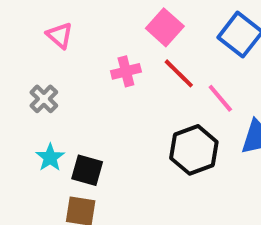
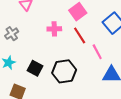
black hexagon: (194, 150) -> (64, 71), moved
black square: (87, 170) -> (35, 68), moved

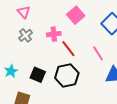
gray cross: (12, 34) -> (26, 35), moved
red line: (80, 35) -> (68, 49), moved

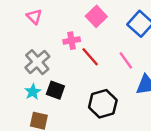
gray cross: (26, 35) -> (37, 62), moved, size x1.5
cyan star: (11, 71) -> (33, 92), moved
black hexagon: (67, 76) -> (103, 104), moved

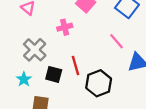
red line: (90, 57) -> (75, 66), moved, turned 30
cyan star: (33, 92) -> (24, 79), moved

